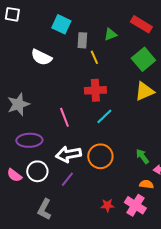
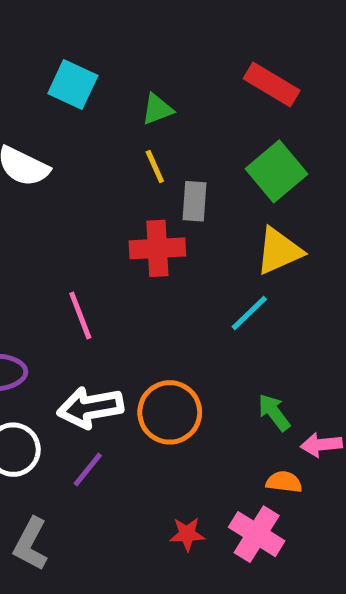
green triangle: (110, 34) -> (157, 109), moved
gray rectangle: (82, 40) -> (195, 201), moved
cyan line: (104, 116) -> (249, 313), moved

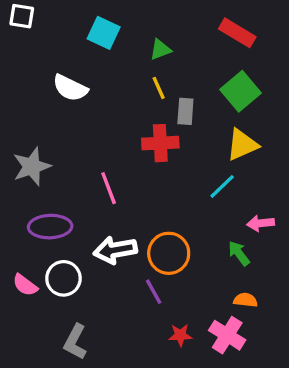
pink arrow: (321, 445) -> (261, 223), moved
purple line: (88, 469) -> (154, 292), moved, turned -68

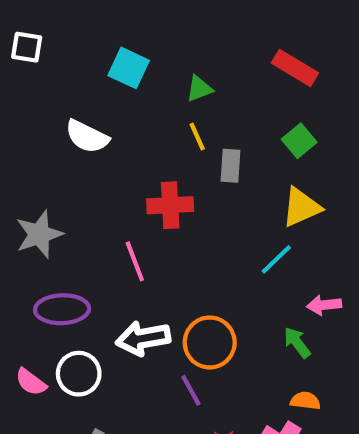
green square: (241, 91) -> (299, 141), size x0.7
red cross: (160, 143) -> (170, 205), moved

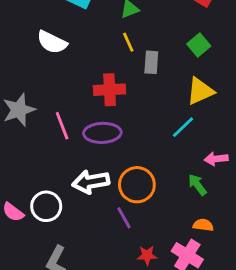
pink line: (135, 261) -> (62, 126), moved
purple ellipse: (62, 309) -> (102, 133), moved

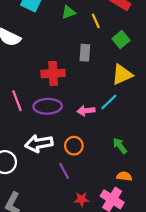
yellow line: (128, 42) -> (96, 21), moved
pink arrow: (216, 159) -> (86, 111), moved
orange circle: (137, 185) -> (74, 146), size x0.7

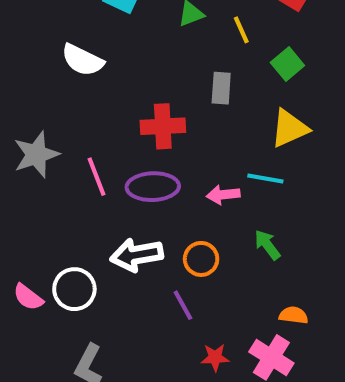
cyan line: (109, 102) -> (265, 179), turned 54
green arrow: (120, 146) -> (267, 245), moved

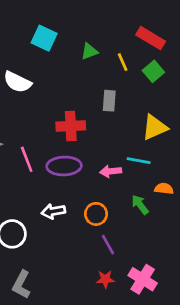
green square: (287, 64) -> (153, 71), moved
white arrow: (137, 255) -> (53, 211), size x0.7
purple line: (183, 305) -> (108, 245), moved
orange semicircle: (293, 315) -> (164, 189), moved

